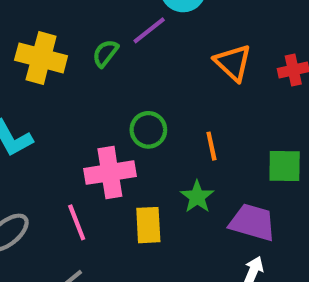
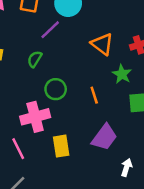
green semicircle: (105, 53) -> (35, 59), moved
green star: (197, 197) -> (122, 74), moved
purple trapezoid: (252, 222) -> (104, 137), moved, turned 116

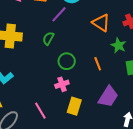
pink cross: (35, 117) -> (62, 84), moved, size x0.6
yellow rectangle: (61, 146) -> (74, 106), turned 30

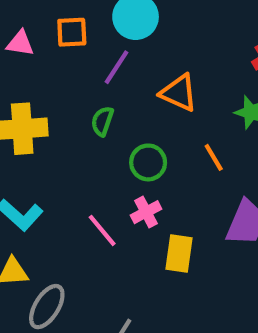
orange triangle: (101, 23) -> (179, 93), moved
pink line: (40, 111) -> (102, 230), moved

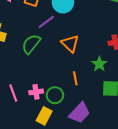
green semicircle: (102, 121) -> (31, 44), size x1.5
green circle: (148, 162) -> (55, 95), moved

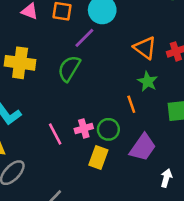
orange triangle: (70, 44) -> (145, 48), moved
green star: (99, 64) -> (148, 82), moved

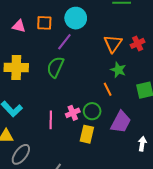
orange triangle: (145, 48) -> (113, 44), turned 36
pink line: (55, 134) -> (51, 120), turned 36

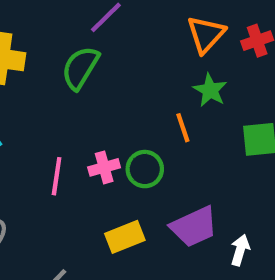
purple trapezoid: (121, 122) -> (194, 227), moved, turned 30
yellow rectangle: (87, 134) -> (125, 237), moved, turned 48

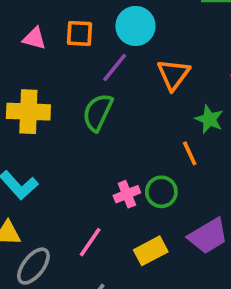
orange triangle: (206, 34) -> (173, 74), moved
pink line: (57, 176) -> (90, 242), moved, turned 32

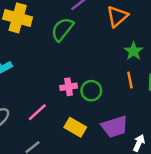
orange line: (190, 153) -> (130, 80), moved
yellow rectangle: (151, 251) -> (75, 127), turned 45

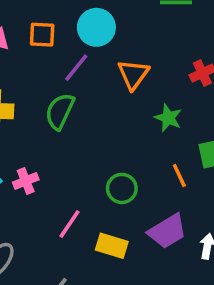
orange line: (130, 80) -> (179, 176), moved
pink cross: (69, 87) -> (26, 181), moved
pink line: (37, 112) -> (69, 224), moved

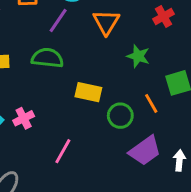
green semicircle: (60, 111) -> (47, 58), turned 76
green circle: (122, 188) -> (120, 116), moved
yellow rectangle: (112, 246) -> (88, 92), moved

